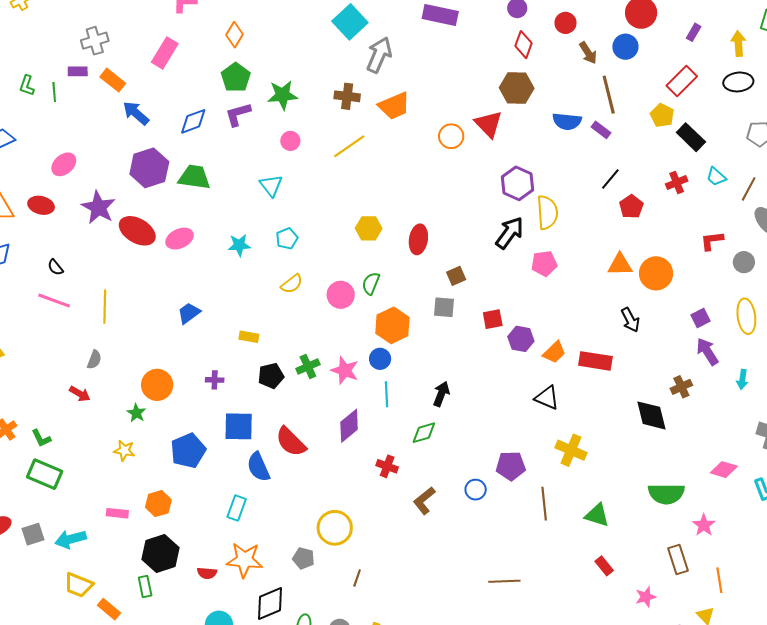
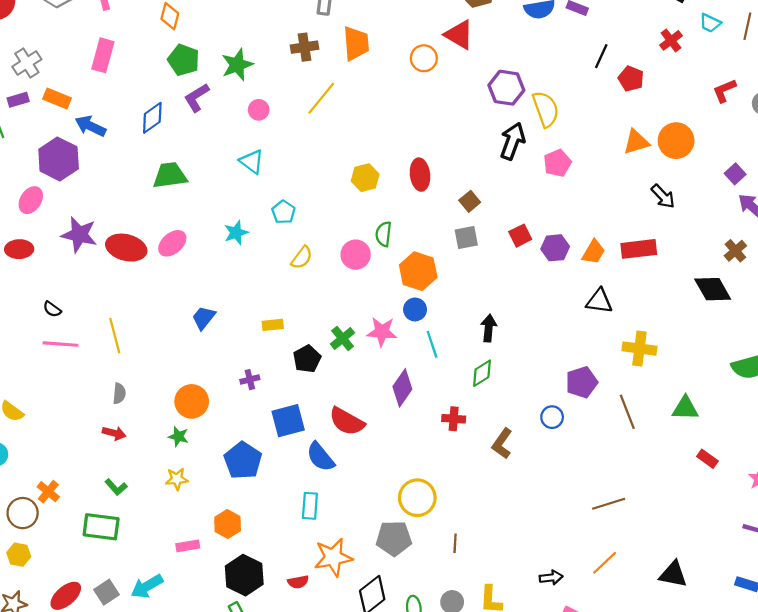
orange trapezoid: (394, 106) -> (356, 43), turned -56
purple hexagon: (149, 168) -> (59, 159), moved
green L-shape: (41, 438) -> (116, 487), moved
gray pentagon: (304, 558) -> (394, 538), size x1.5

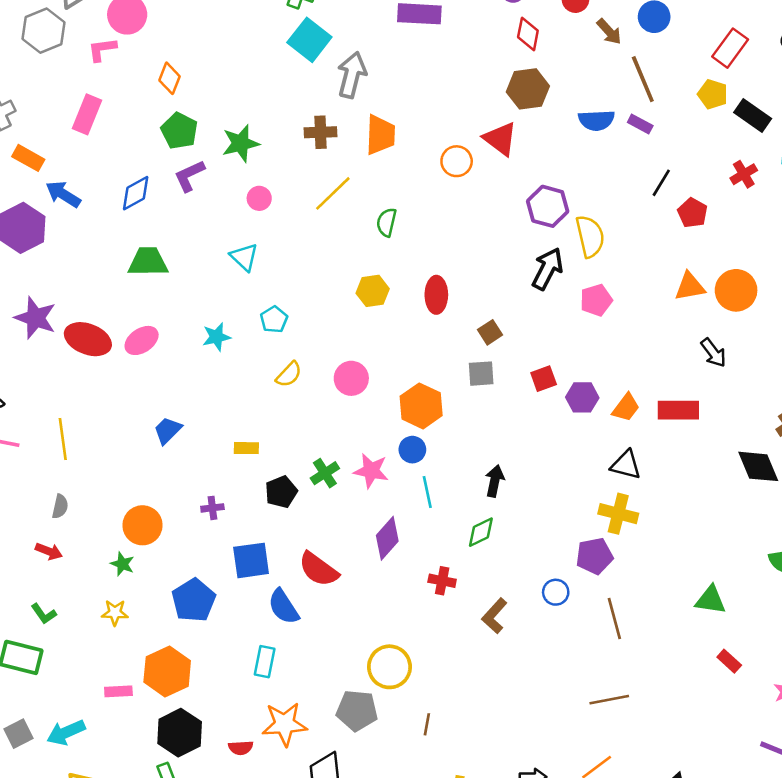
green semicircle: (384, 234) -> (387, 222), moved
yellow cross: (639, 349) -> (618, 514), moved
brown line: (627, 412) -> (614, 619), moved
orange hexagon: (228, 524) -> (167, 671), size x1.5

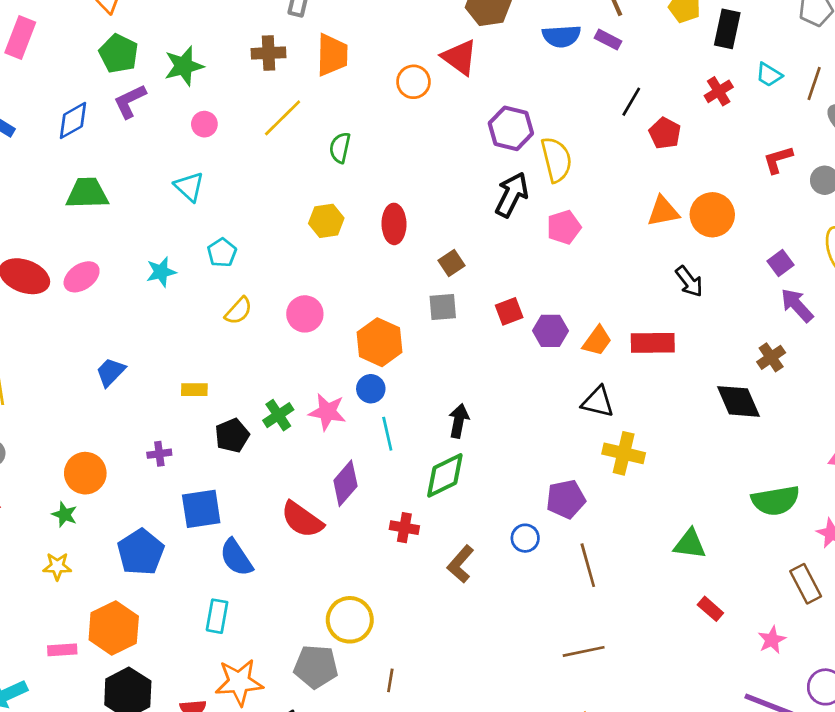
black rectangle: (753, 116) -> (727, 29), turned 68
yellow cross: (618, 514) -> (624, 453), moved
green diamond: (481, 532) -> (445, 475), size x1.4
red semicircle: (318, 569) -> (302, 520), moved

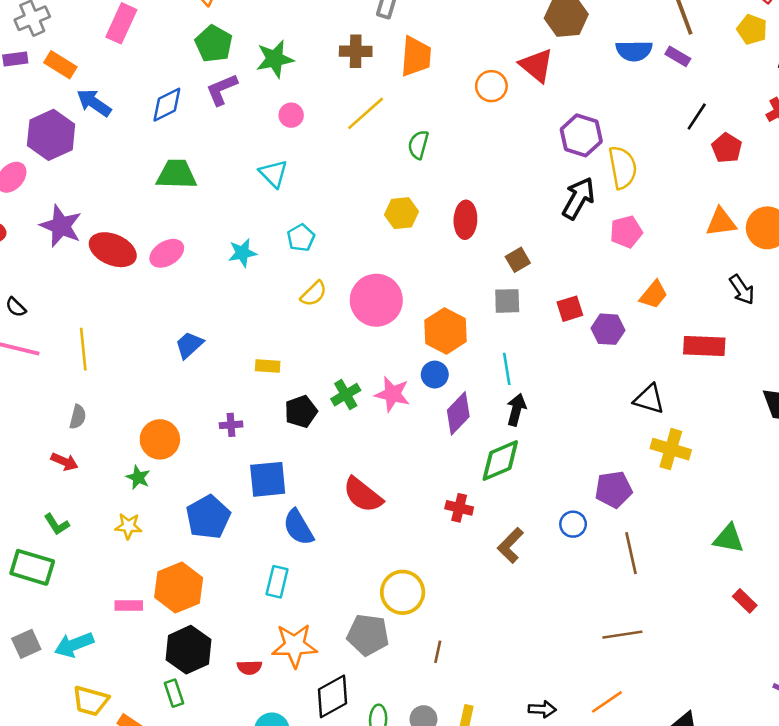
pink circle: (305, 314) -> (376, 300), size x1.5
orange trapezoid: (597, 341) -> (654, 295), moved
cyan line: (387, 434) -> (507, 369), moved
purple diamond: (345, 483) -> (458, 413), moved

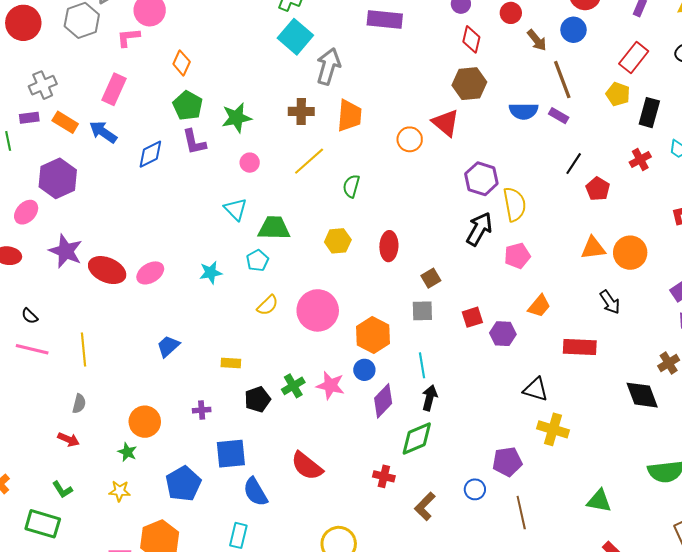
purple L-shape: (222, 89) -> (194, 142), turned -80
blue arrow: (94, 103) -> (103, 132), moved
green trapezoid: (176, 174) -> (274, 228), moved

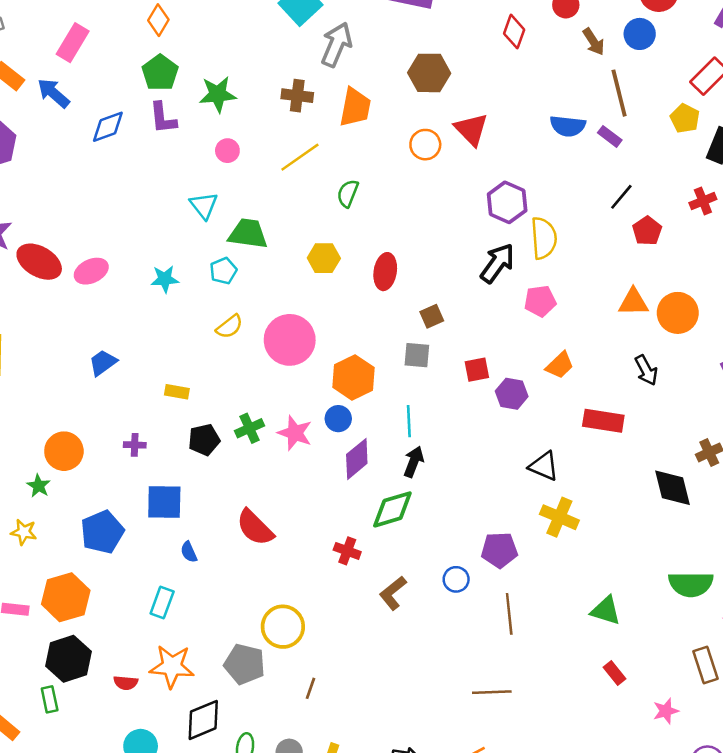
brown hexagon: (469, 84) -> (429, 73), moved
blue semicircle: (255, 492) -> (189, 552), size x0.6

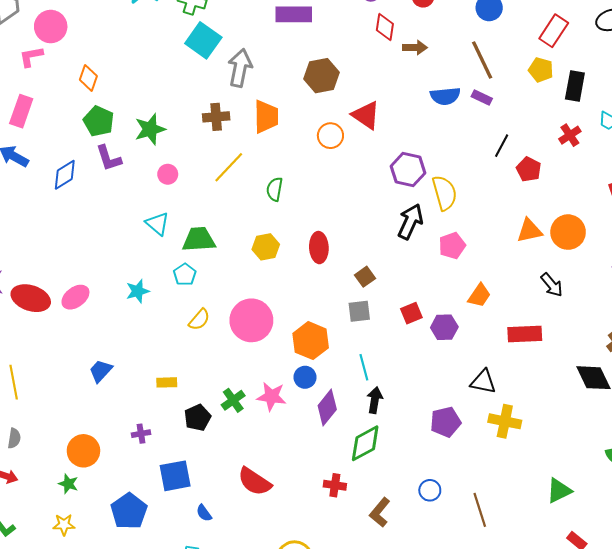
brown arrow: (594, 42) -> (415, 47), moved, turned -45
purple pentagon: (499, 550) -> (445, 422), moved
green triangle: (606, 611) -> (559, 491), turned -32

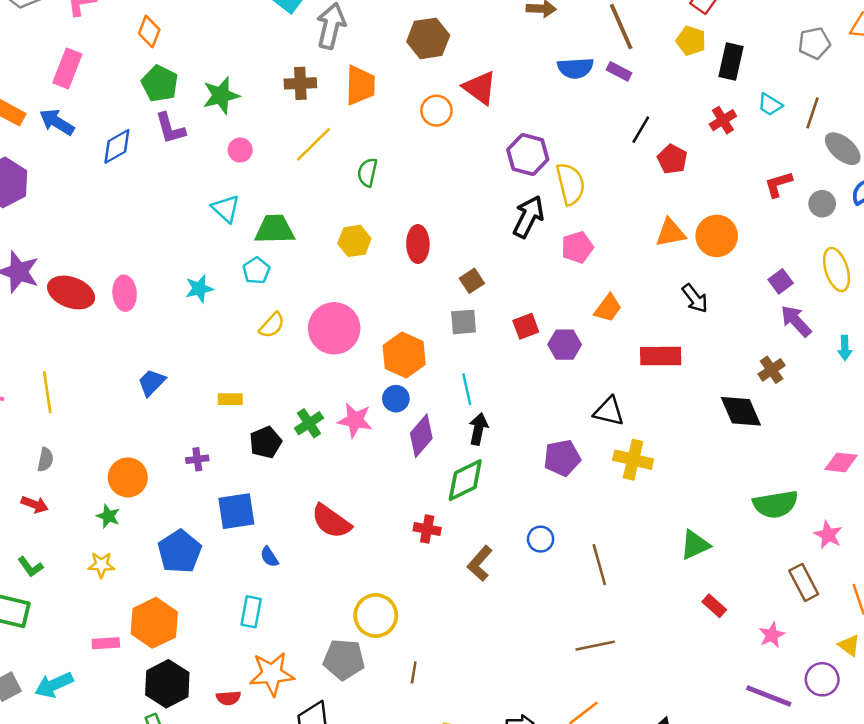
pink ellipse: (75, 297) -> (125, 293), turned -60

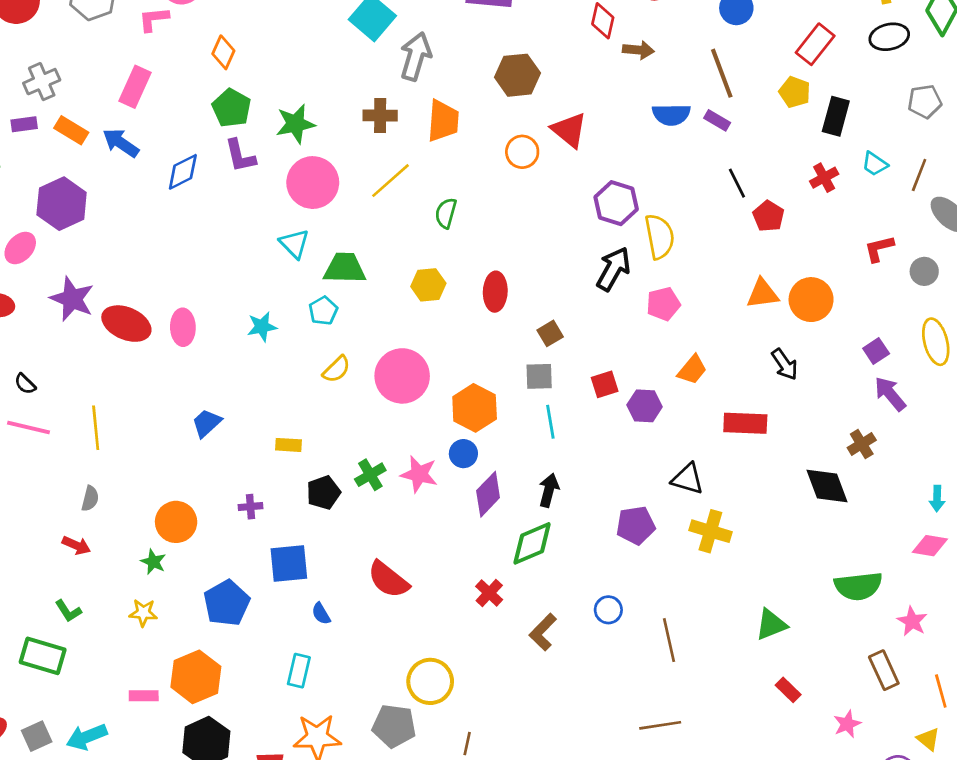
black line: (641, 130) -> (737, 183), turned -60
pink circle: (240, 150) -> (313, 183), size x2.0
cyan arrow: (845, 348) -> (937, 498), moved
cyan line: (467, 389) -> (550, 422), moved
red cross: (427, 529) -> (489, 593), turned 30

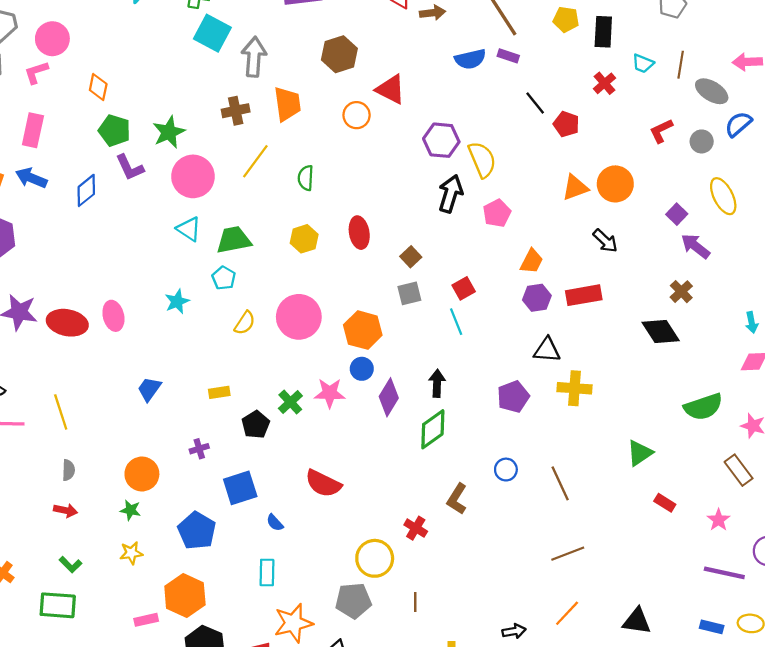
purple hexagon: (645, 406) -> (537, 298), moved
cyan line: (550, 422) -> (456, 322), moved
red cross: (489, 593) -> (416, 528), moved

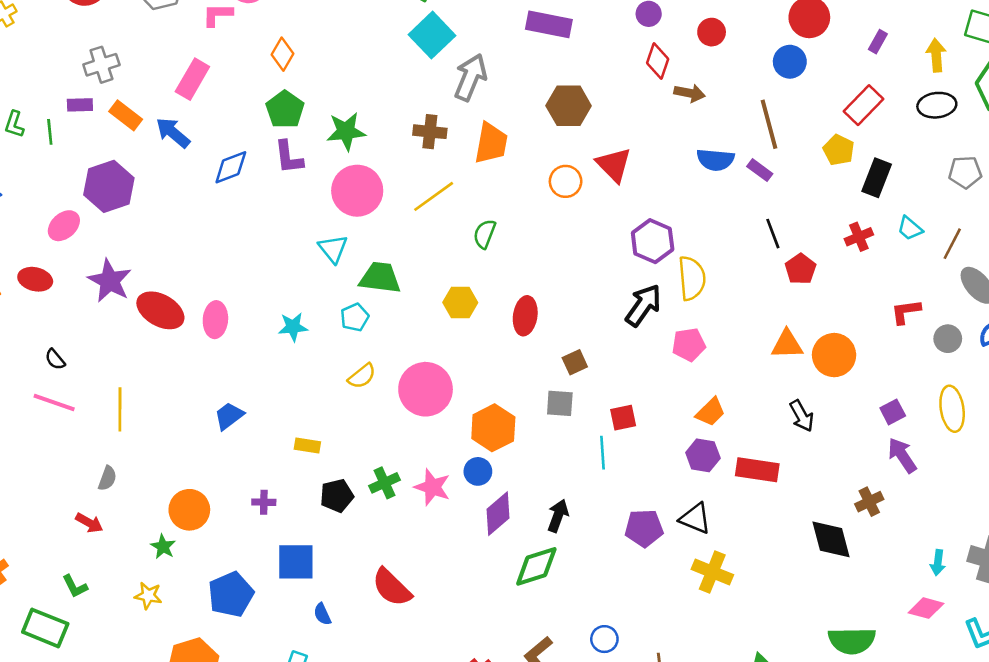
purple pentagon: (513, 397) -> (644, 528), moved

